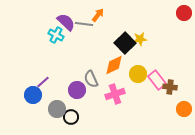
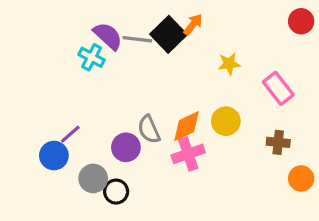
orange arrow: (98, 15) -> (193, 25), moved
black square: (125, 43) -> (169, 34), moved
orange diamond: (114, 65) -> (187, 126), moved
pink rectangle: (157, 80) -> (278, 88), moved

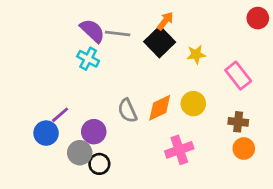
black square: (169, 34) -> (160, 42), moved
cyan cross: (92, 57) -> (88, 59), moved
purple circle: (126, 147) -> (94, 132), moved
pink cross: (188, 154) -> (179, 150), moved
orange circle: (301, 178) -> (244, 148), moved

